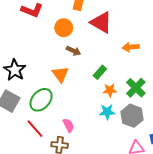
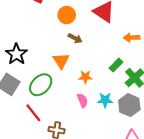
green rectangle: (100, 72) -> (116, 65), moved
orange star: (110, 90) -> (85, 77), moved
pink semicircle: (68, 125) -> (83, 100), moved

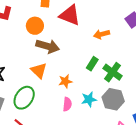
brown arrow: (75, 38) -> (48, 46), size x1.6
pink semicircle: (83, 100) -> (67, 104), turned 40

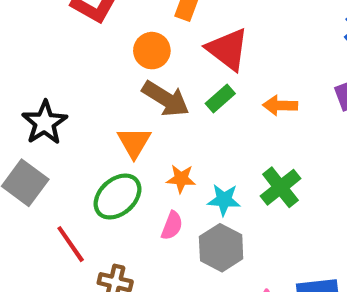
green rectangle: (92, 64) -> (220, 99), moved
green ellipse: (24, 98) -> (118, 197), moved
cyan star: (89, 99) -> (224, 200), moved
gray hexagon: (113, 99) -> (221, 248), moved

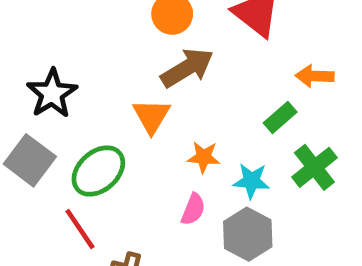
brown arrow: (166, 99) -> (187, 68), turned -63
green rectangle: (220, 99) -> (280, 117), moved
green ellipse: (118, 197) -> (98, 171), moved

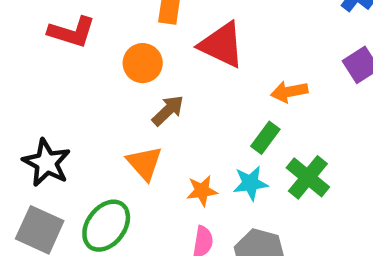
brown arrow: (187, 68) -> (168, 110), size x0.7
cyan star: (251, 181) -> (250, 183), moved

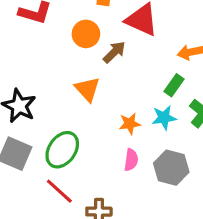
brown arrow: (168, 110) -> (114, 52), moved
orange triangle: (145, 163) -> (87, 89), moved

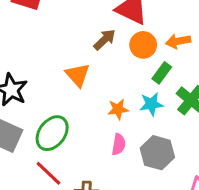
orange circle: (86, 34) -> (143, 45), moved

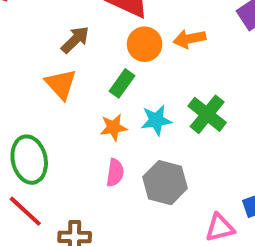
brown arrow: (105, 40) -> (75, 40), moved
green rectangle: (162, 73) -> (122, 83), moved
green ellipse: (52, 133) -> (29, 160), turned -48

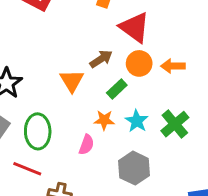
brown arrow: (75, 40) -> (101, 59), moved
cyan star: (156, 120) -> (137, 121), turned 30
pink semicircle: (115, 173) -> (86, 145), moved
red line: (25, 211) -> (27, 169), turned -32

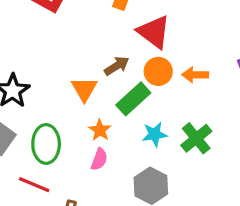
green rectangle: (117, 89) -> (133, 99), size x1.5
orange star: (104, 120) -> (100, 130), moved, turned 30
cyan star: (137, 121) -> (155, 134), turned 30

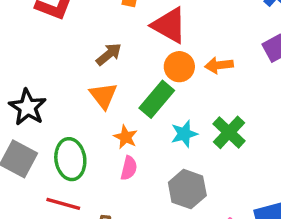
brown arrow: (117, 66) -> (109, 54), moved

